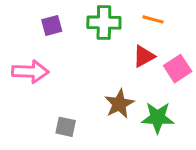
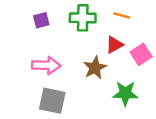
pink arrow: (30, 72) -> (46, 65), moved
brown star: (119, 104) -> (95, 68), moved
gray square: (66, 127) -> (52, 101), size x1.6

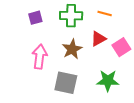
pink arrow: (46, 65) -> (40, 57), turned -85
brown star: (95, 68) -> (72, 49), moved
gray square: (52, 101) -> (66, 83), moved

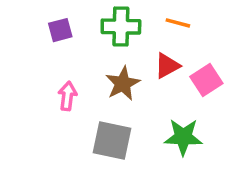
pink arrow: (40, 57) -> (67, 96), size x0.7

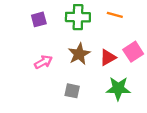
red triangle: (167, 66) -> (108, 57), moved
pink arrow: (67, 96) -> (43, 62), turned 54
gray square: (112, 141) -> (72, 91), size x0.6

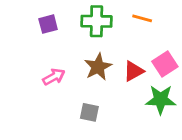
green star: (118, 88) -> (161, 100), moved

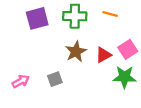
purple square: (48, 24) -> (37, 18), size x1.5
pink arrow: (54, 77) -> (21, 81), moved
gray square: (89, 112) -> (55, 79), moved, turned -32

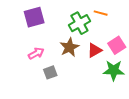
green cross: (75, 16) -> (79, 23), moved, turned -30
pink arrow: (21, 81) -> (36, 53), moved

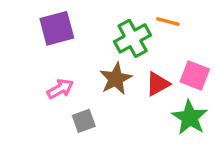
pink square: (117, 45) -> (195, 75), turned -36
green star: (114, 70) -> (190, 117), turned 30

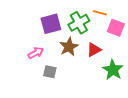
purple square: (57, 28) -> (51, 24), moved
pink square: (195, 75) -> (116, 28), moved
gray square: (84, 121) -> (50, 72), turned 32

